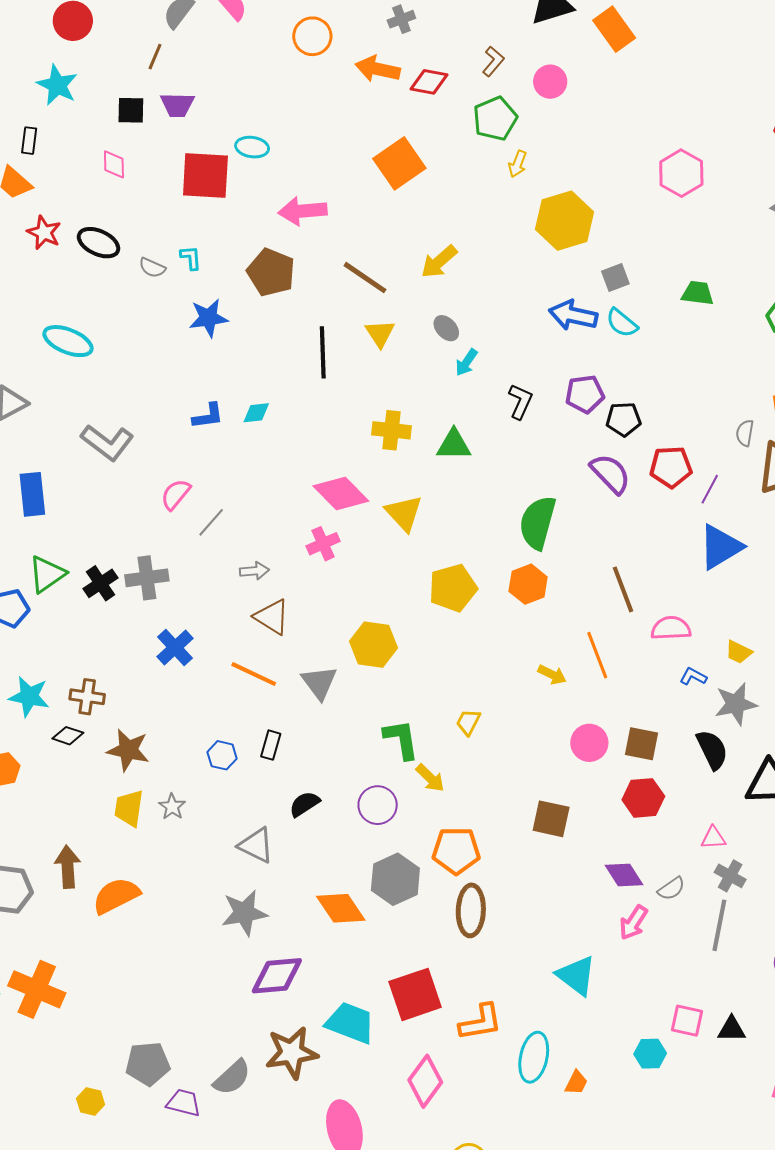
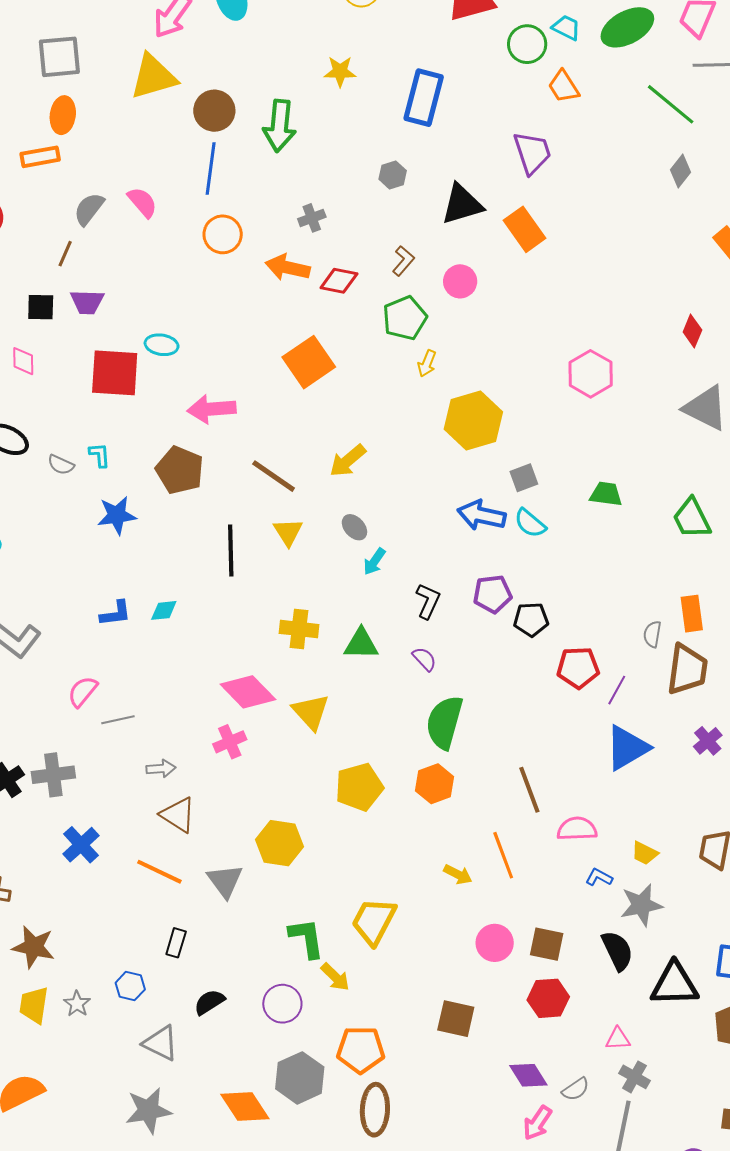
purple semicircle: (610, 474) -> (424, 659), moved, size x0.6
gray line: (211, 522) -> (118, 720), turned 36
yellow trapezoid: (468, 722) -> (374, 921), size x1.8
blue hexagon: (222, 755) -> (130, 986), moved

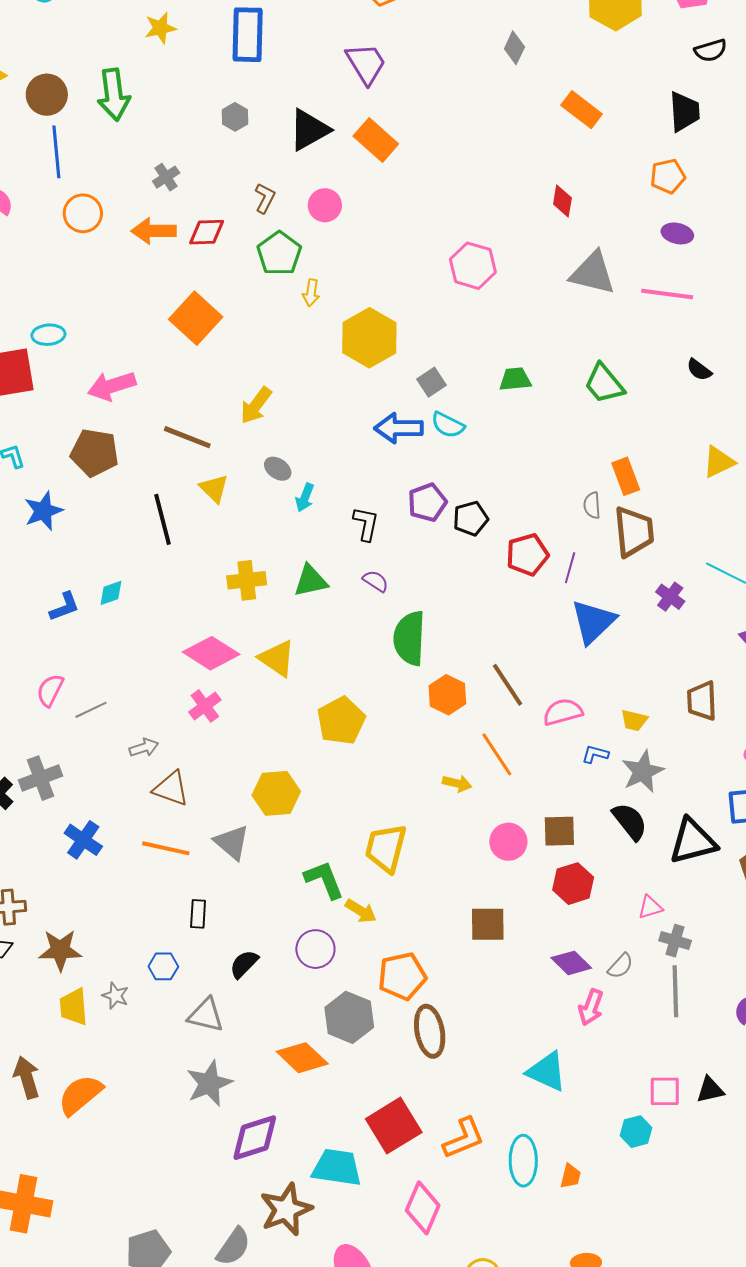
orange hexagon: (435, 784) -> (447, 695), moved

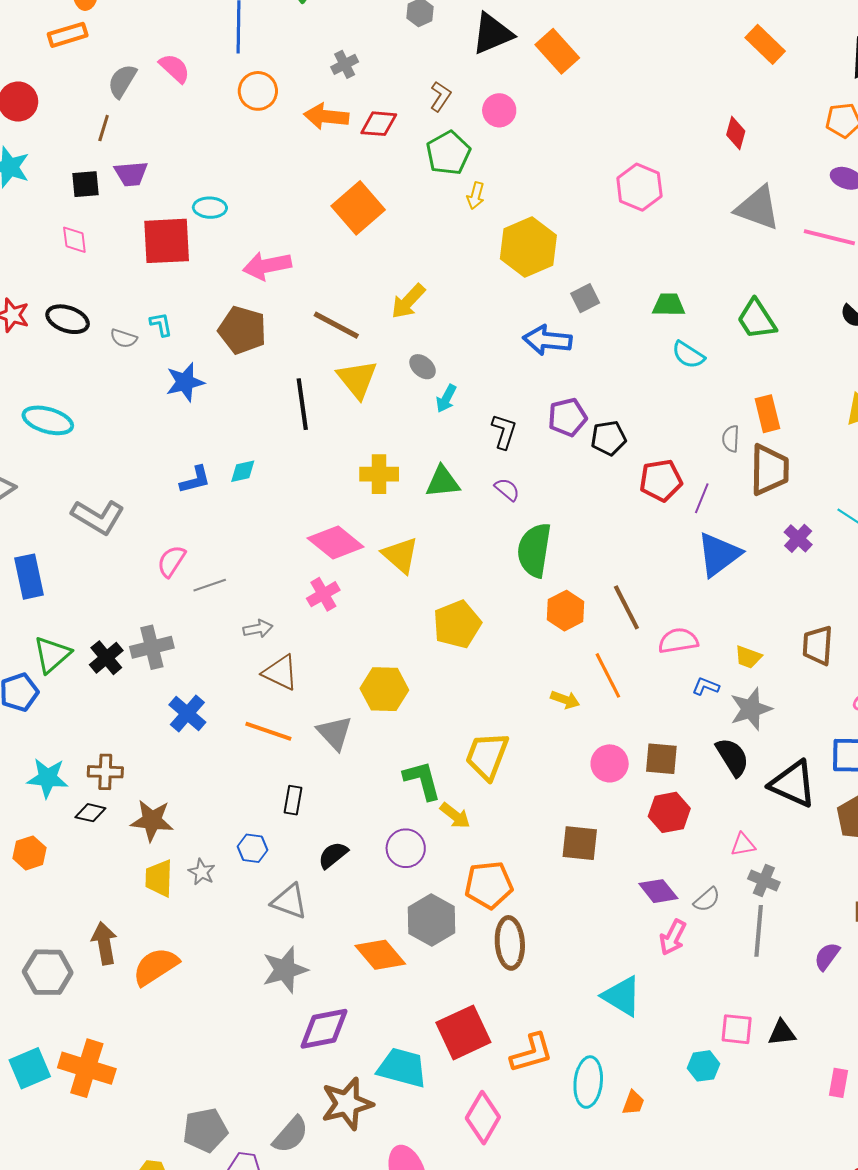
cyan semicircle: (448, 425) -> (688, 355), moved
yellow triangle: (214, 488) -> (357, 379), size x1.4
black triangle: (693, 841) -> (793, 784), turned 32

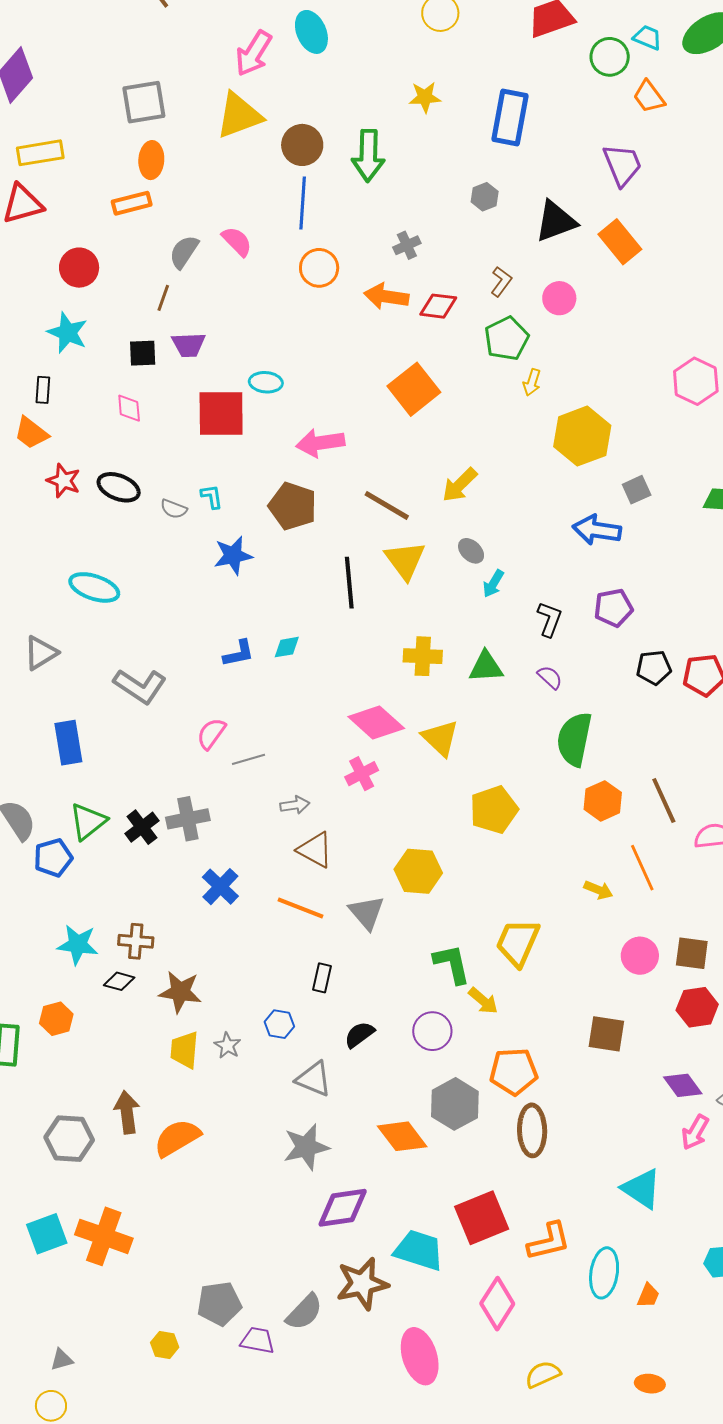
black pentagon: (609, 438) -> (654, 668), moved

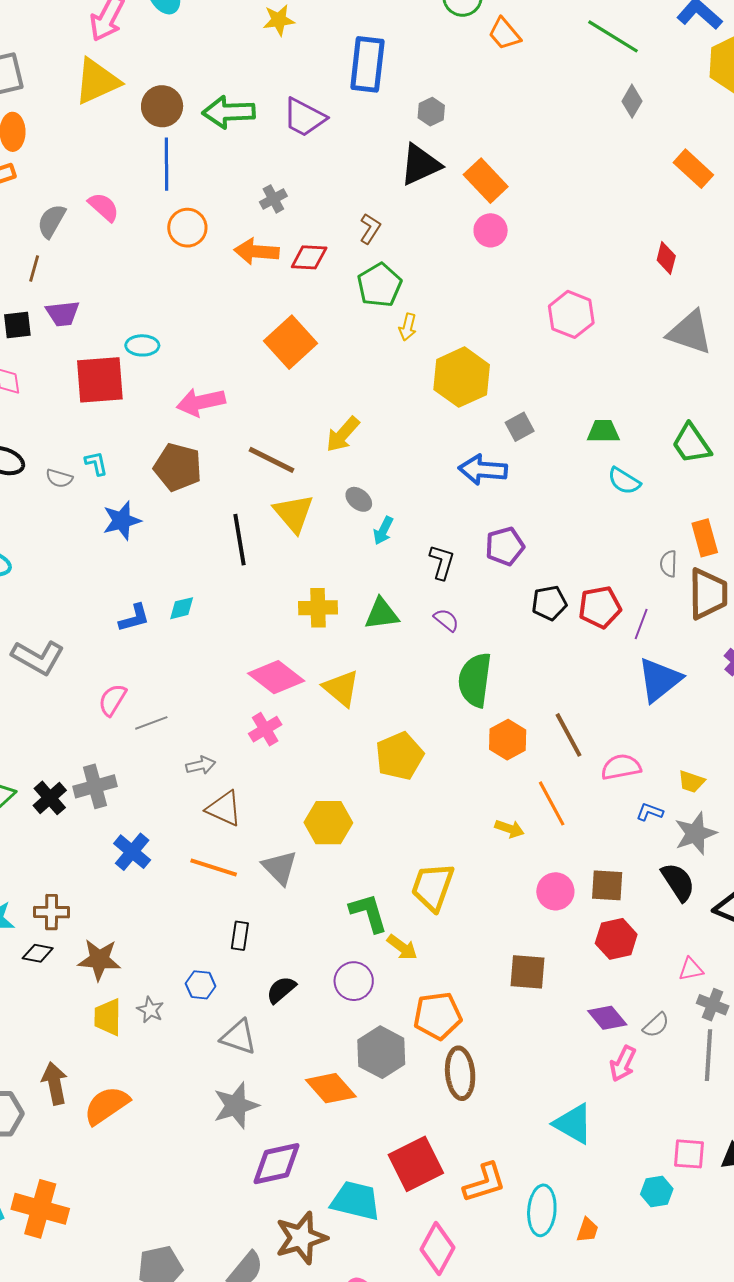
yellow star: (425, 97) -> (279, 20), moved
green arrow: (368, 156) -> (229, 112), turned 90
purple trapezoid: (622, 165) -> (304, 117), moved, turned 144
gray hexagon: (485, 197) -> (431, 112), moved
pink circle: (559, 298) -> (491, 230), moved

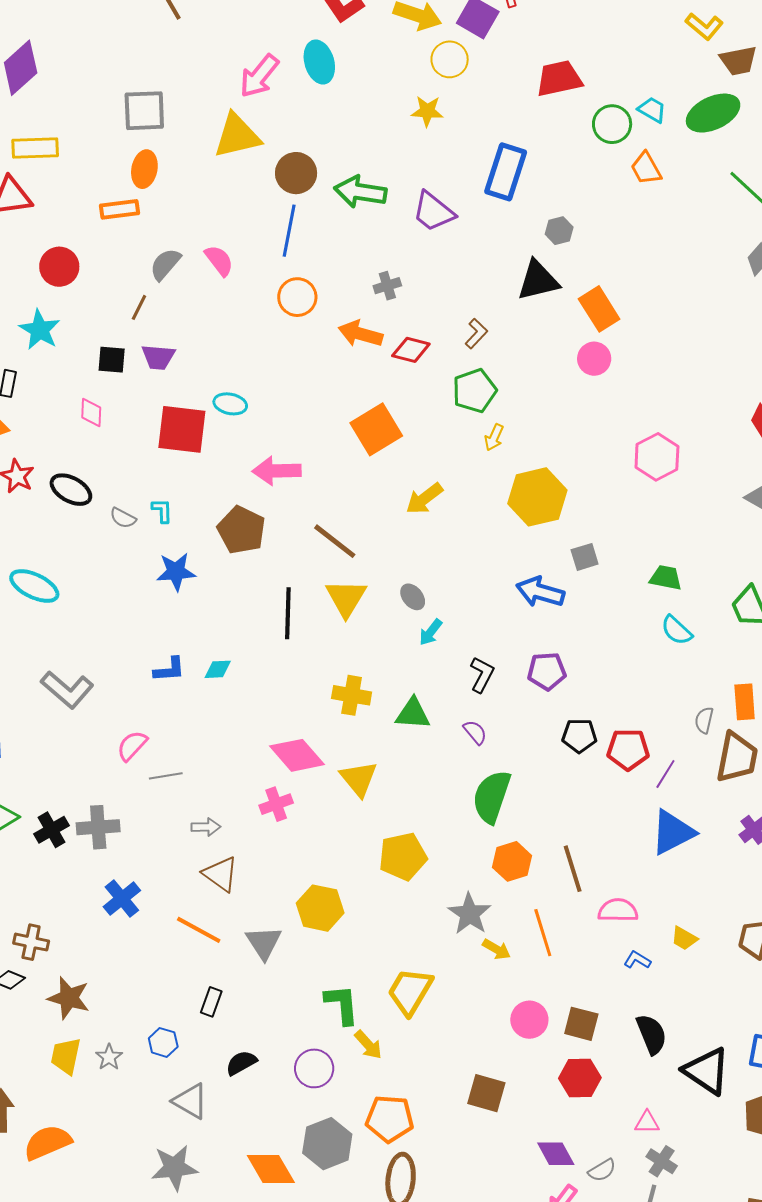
yellow arrow: (343, 434) -> (424, 499), moved
gray star: (695, 833) -> (470, 914), moved, turned -30

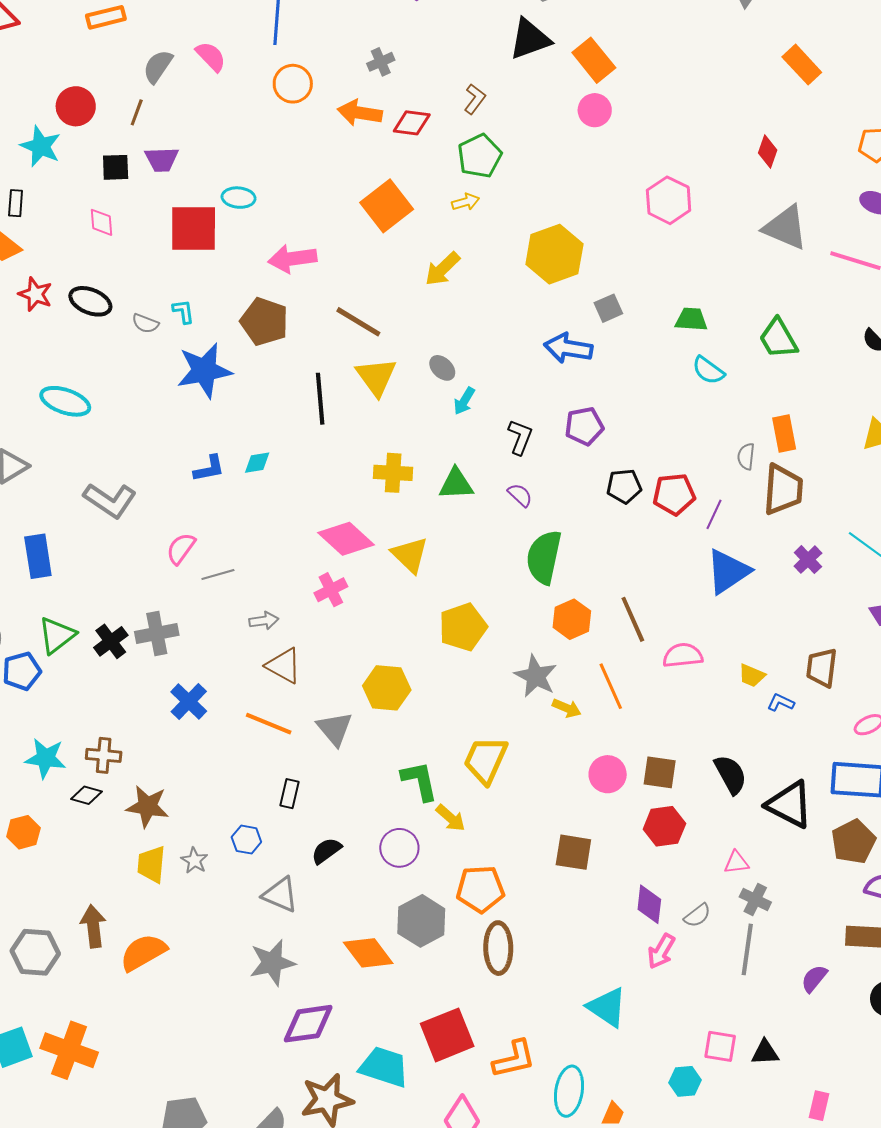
red circle: (59, 267) -> (76, 106), moved
yellow arrow: (494, 437) -> (466, 202), moved, turned -124
blue star: (176, 572) -> (204, 371), size x1.4
blue L-shape: (637, 960) -> (781, 703), moved
purple diamond: (556, 1154) -> (649, 904), turned 42

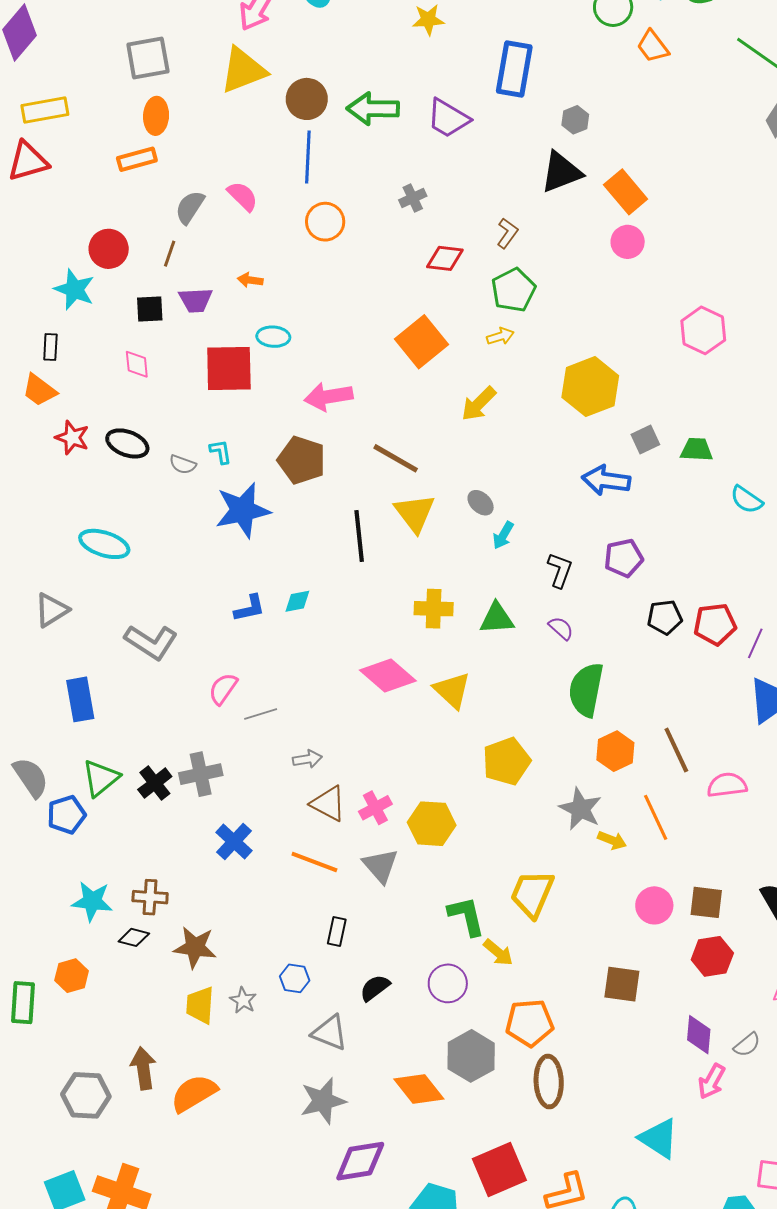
orange arrow: (360, 113) -> (250, 280), moved, size x0.6
green trapezoid: (691, 319) -> (697, 450), moved
pink cross: (331, 590) -> (375, 808), moved

